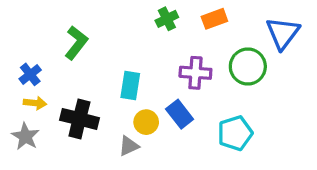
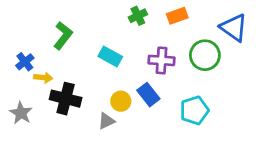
blue triangle: (283, 33) -> (234, 28), turned -32
cyan rectangle: (130, 86) -> (110, 57), moved, turned -70
yellow arrow: (35, 103) -> (43, 78), moved

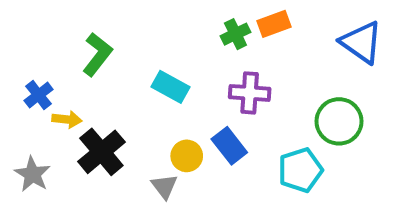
green cross: (138, 16) -> (235, 34), moved
green circle: (205, 55) -> (339, 121), moved
black cross: (66, 99) -> (101, 152), turned 36
gray triangle: (106, 121) -> (164, 186), turned -42

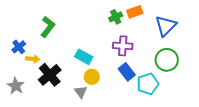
blue triangle: (361, 42) -> (166, 26), moved, turned 40
cyan rectangle: (170, 87) -> (84, 57), moved
blue rectangle: (229, 146) -> (127, 72), moved

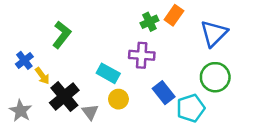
orange rectangle: (135, 12) -> (174, 15), turned -35
purple cross: (123, 46) -> (142, 55), moved
yellow arrow: (33, 59) -> (42, 76), turned 48
gray triangle: (81, 92) -> (90, 112), moved

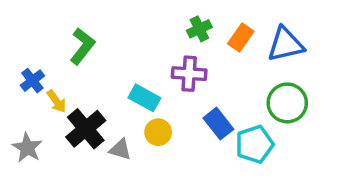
orange rectangle: (174, 15) -> (241, 38), moved
blue triangle: (214, 33) -> (286, 44), turned 32
gray triangle: (90, 112) -> (120, 149), turned -36

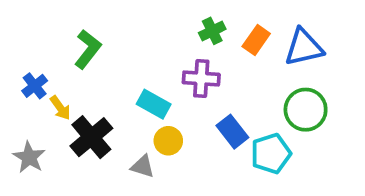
gray triangle: (120, 149) -> (143, 166), moved

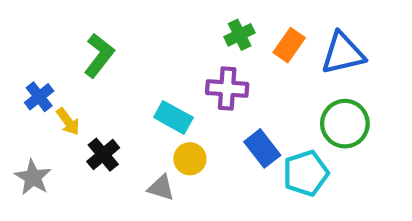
black cross: (91, 137) -> (103, 155), size x0.7

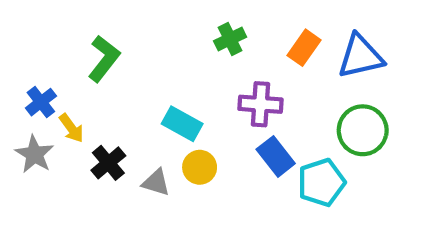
green cross: (240, 35) -> (230, 39), moved
purple cross: (227, 88) -> (260, 104), moved
gray star: (33, 177) -> (34, 154), moved
gray triangle: (161, 188) -> (156, 182), moved

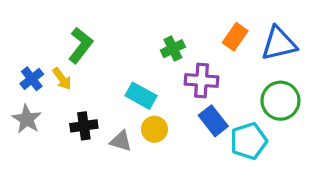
green cross: (230, 39) -> (173, 49), moved
yellow arrow: (71, 128) -> (62, 79), moved
black cross: (108, 163) -> (84, 126), turned 32

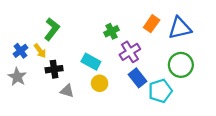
purple cross: (201, 81) -> (130, 52), turned -36
black cross: (84, 126) -> (54, 69), moved
gray triangle: (121, 141) -> (67, 91), moved

